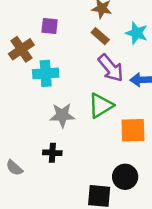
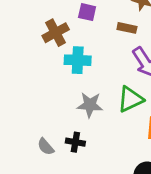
brown rectangle: (100, 36) -> (127, 28), moved, turned -36
gray semicircle: (14, 168) -> (46, 147), moved

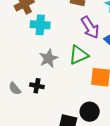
gray star: (90, 105) -> (48, 58), turned -30

